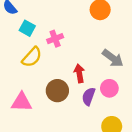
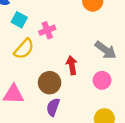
purple semicircle: (89, 96) -> (53, 107), moved

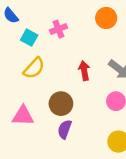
pink cross: (47, 30) -> (58, 29), moved
red arrow: (72, 65) -> (84, 71), moved

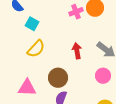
pink cross: (58, 29) -> (76, 12), moved

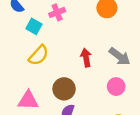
pink cross: (76, 12) -> (57, 12), moved

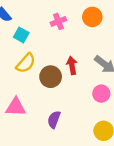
pink cross: (57, 12) -> (58, 21), moved
brown circle: (64, 89) -> (51, 77), moved

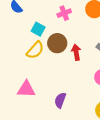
cyan square: (21, 35) -> (38, 29), moved
brown circle: (51, 77) -> (57, 43), moved

